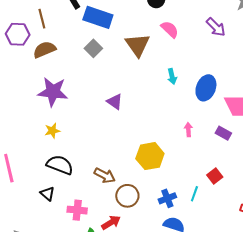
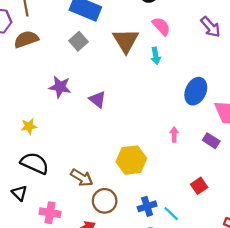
cyan arrow: (172, 76) -> (156, 56), moved
purple star: (53, 92) -> (60, 87), moved, size x0.7
cyan line: (194, 194) -> (171, 214), moved, turned -70

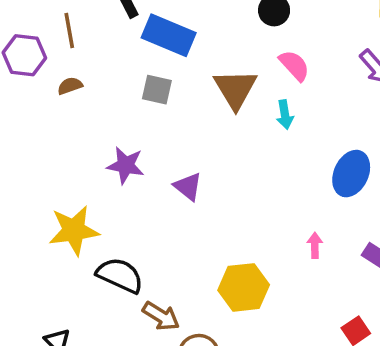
brown semicircle: (26, 39) -> (70, 86), size x0.6
gray square: (79, 41) -> (157, 90), turned -36
yellow star: (29, 126) -> (74, 230), size x1.8
black semicircle: (35, 163) -> (120, 275), moved

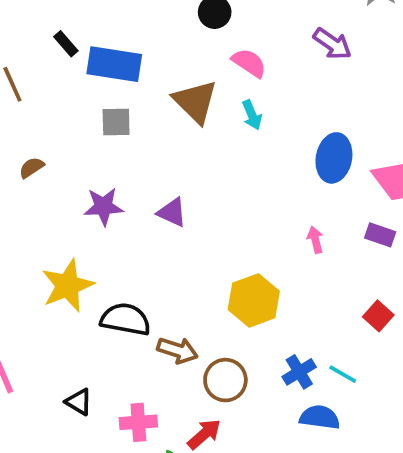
brown semicircle: (70, 86) -> (32, 168), moved

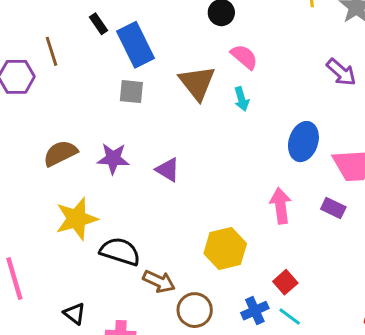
purple arrow: (332, 44) -> (341, 72), moved
blue rectangle: (114, 64) -> (135, 45), turned 48
brown semicircle: (32, 168) -> (60, 153), moved, size x1.6
pink arrow: (315, 240) -> (281, 206), size x1.6
red square: (378, 316) -> (285, 282), moved

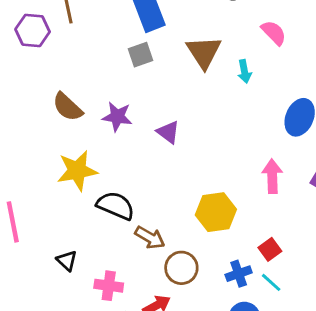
pink semicircle: (244, 57) -> (274, 33), moved
gray square: (131, 92) -> (141, 55), turned -30
brown semicircle: (60, 153) -> (67, 107), turned -116

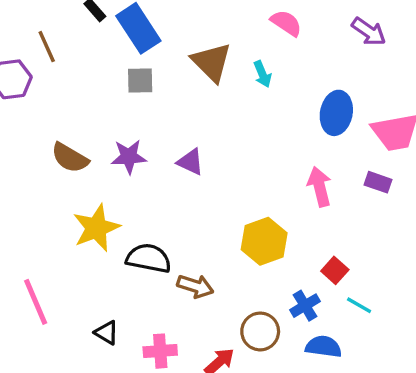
gray square: (141, 55) -> (140, 80), turned 30
brown circle: (181, 268) -> (260, 331), moved
cyan line: (271, 282) -> (359, 305), moved

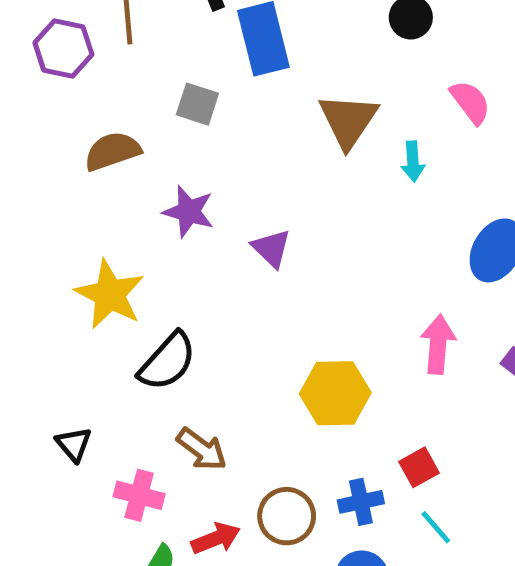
gray square: (140, 80) -> (197, 104), moved
brown semicircle: (70, 158) -> (112, 151), moved, turned 111
yellow star: (96, 228) -> (110, 294), turned 30
black semicircle: (149, 258) -> (167, 361), turned 102
brown arrow: (195, 286) -> (202, 449), moved

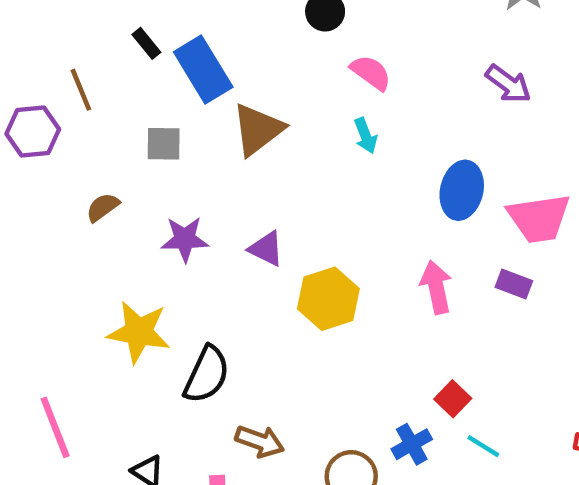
pink semicircle: (470, 102) -> (371, 73), moved
brown triangle: (348, 120) -> (258, 129), moved, turned 36
brown semicircle: (112, 151) -> (103, 207), size x0.7
yellow hexagon: (335, 393) -> (328, 299), moved

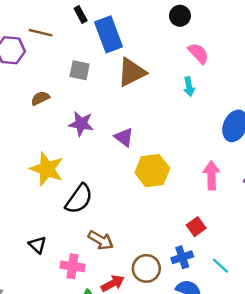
brown line: (81, 90) -> (41, 33), turned -65
red square: (453, 399) -> (196, 227), moved

